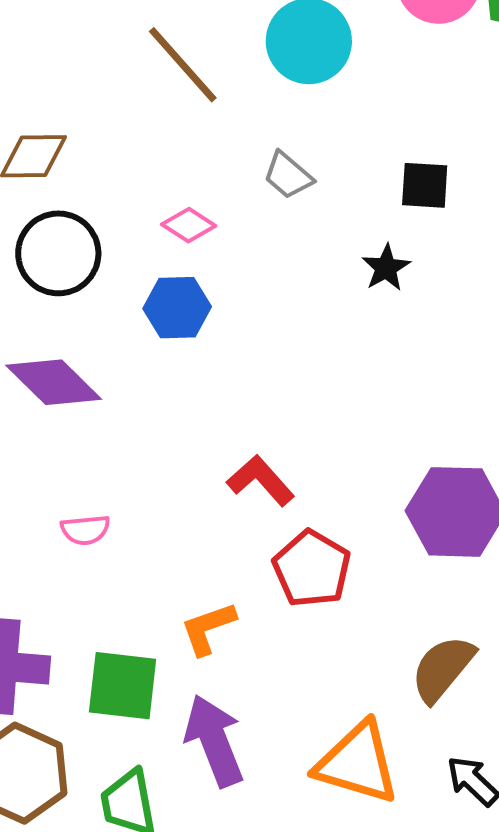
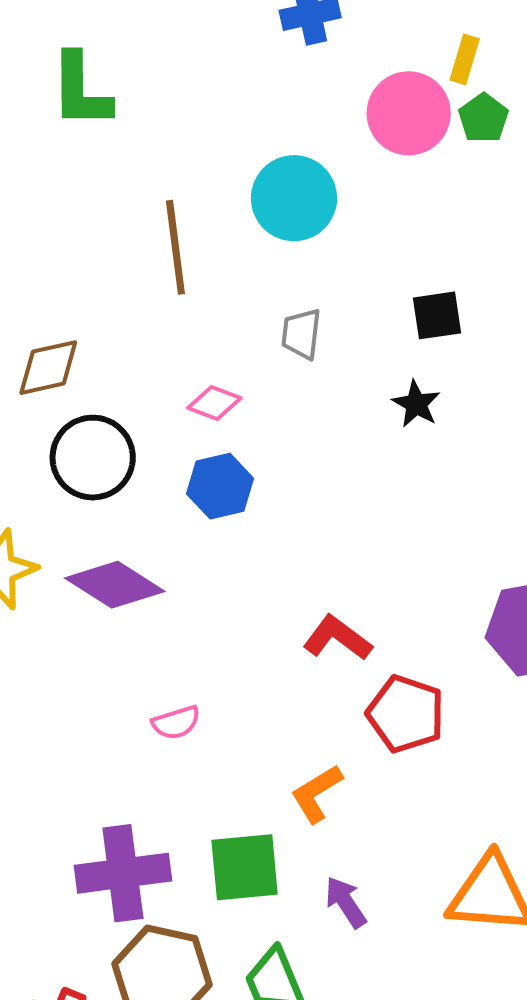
brown line: (183, 65) -> (175, 247), turned 46
gray trapezoid: (288, 175) -> (301, 334), turned 68
purple arrow: (214, 741) -> (346, 902), size x0.6

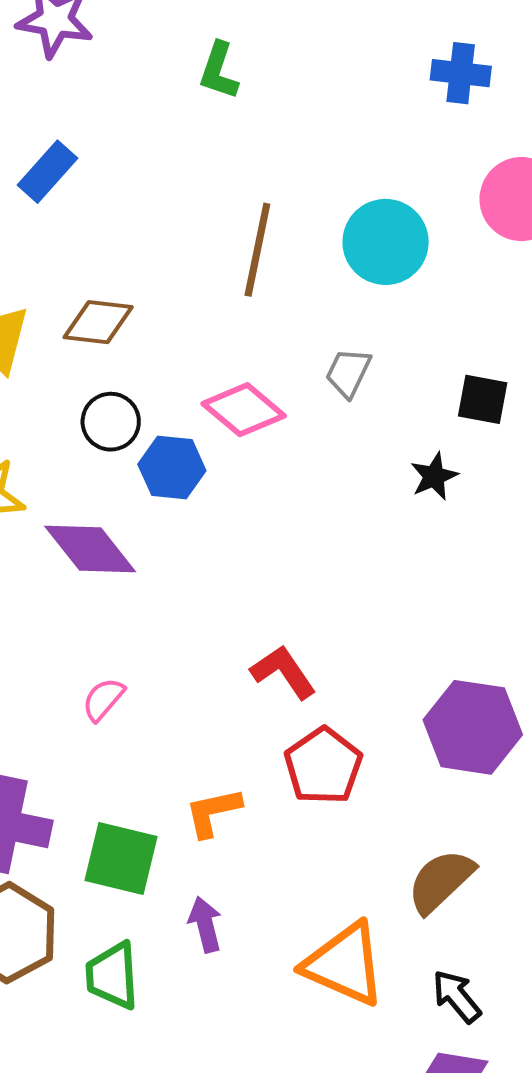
green L-shape: (81, 91) -> (219, 71), size x0.7
pink diamond: (214, 403) -> (244, 410), size x1.5
black circle: (93, 458) -> (111, 422), size x0.7
blue hexagon: (220, 486) -> (172, 467), moved
pink semicircle: (176, 722) -> (103, 699), turned 129

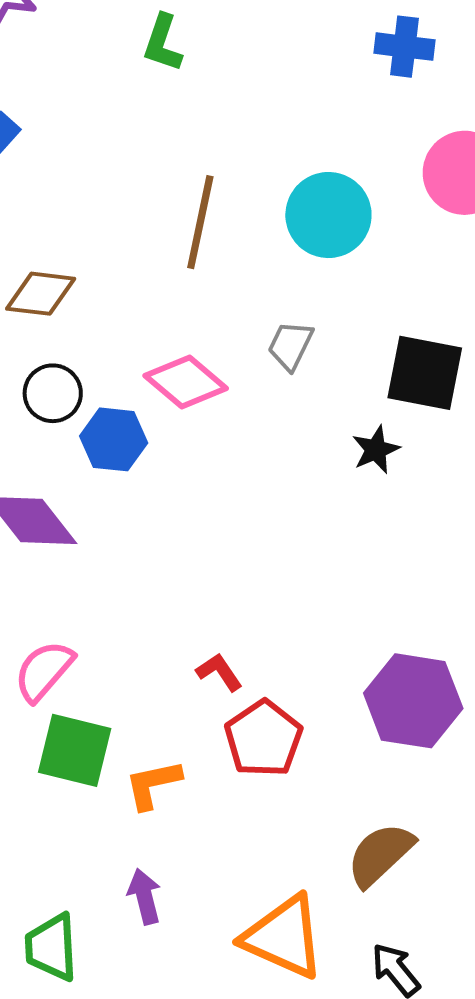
black square: (483, 399) -> (425, 373), size x1.5
red L-shape: (283, 672) -> (219, 672), moved, size x0.7
pink semicircle: (103, 699) -> (44, 671), size x1.4
green square: (121, 858) -> (75, 750), moved

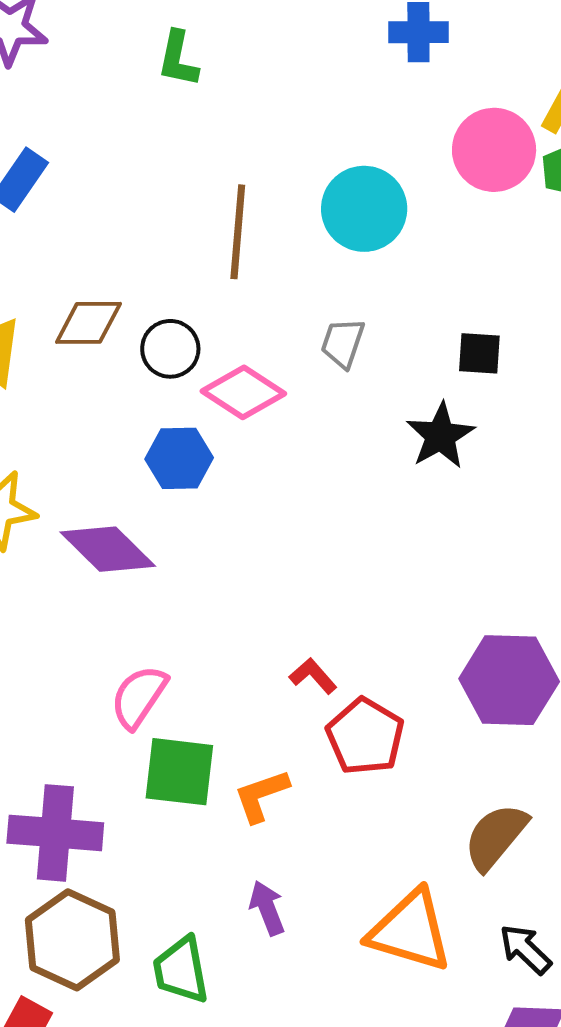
black square: (425, 373) -> (479, 353), size x0.6
black circle: (53, 393) -> (170, 349), moved
black star: (376, 450) -> (440, 436), size x1.4

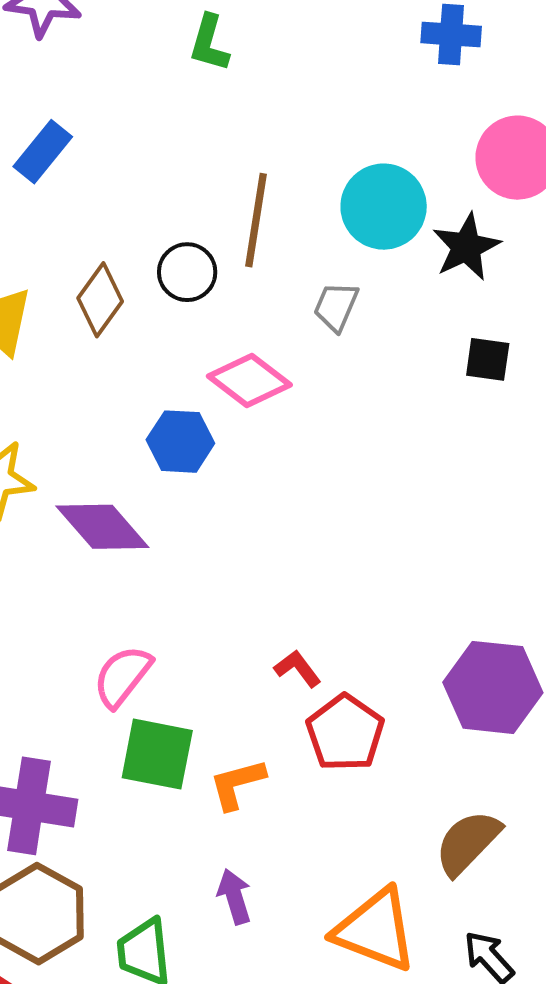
brown diamond: (88, 323) -> (100, 300), turned -58
gray trapezoid: (343, 343) -> (336, 307), moved
black circle: (170, 349) -> (187, 272), moved
black star: (440, 436) -> (466, 247), moved

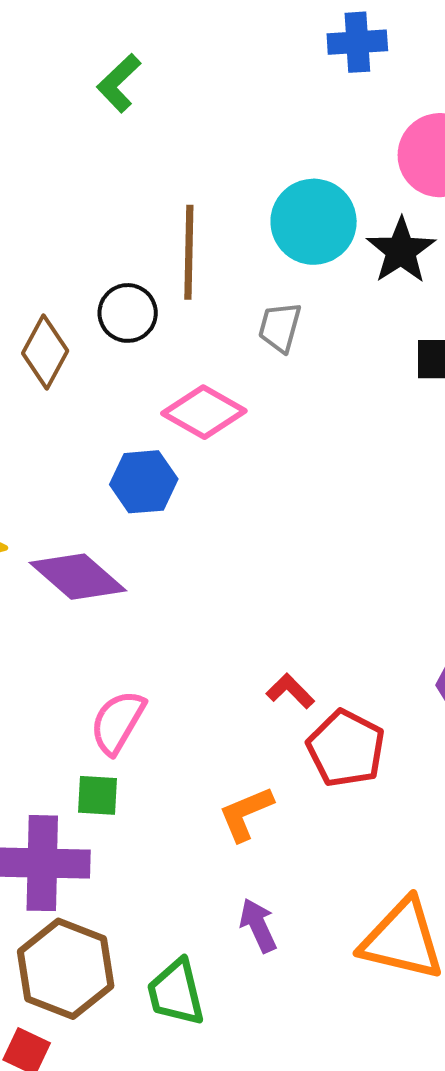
green L-shape: (209, 43) -> (119, 83), turned 38
green square: (157, 754) -> (98, 795), moved, size x0.6

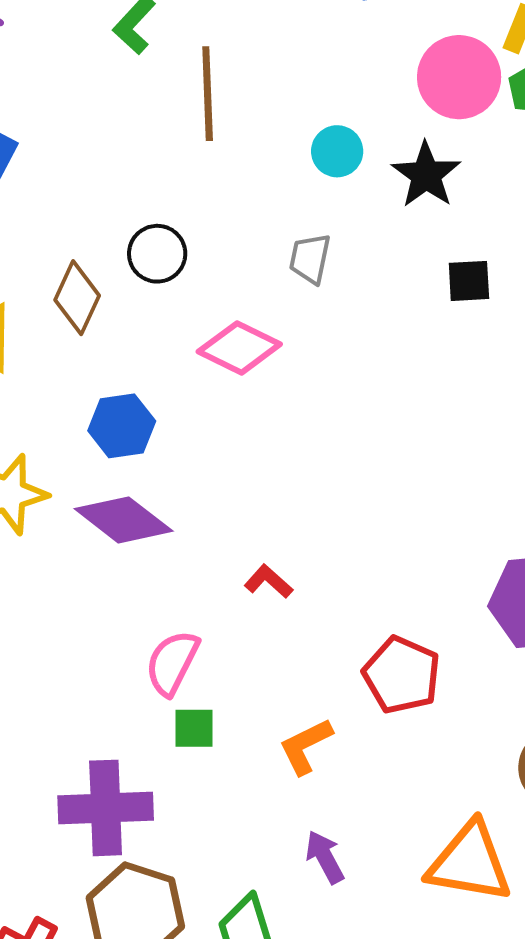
cyan circle: (314, 222) -> (337, 151), size x0.6
brown line: (189, 252) -> (208, 94), moved
blue hexagon: (144, 482) -> (122, 426), moved
red L-shape: (290, 691) -> (268, 581), moved
green square: (98, 795) -> (194, 728), moved

